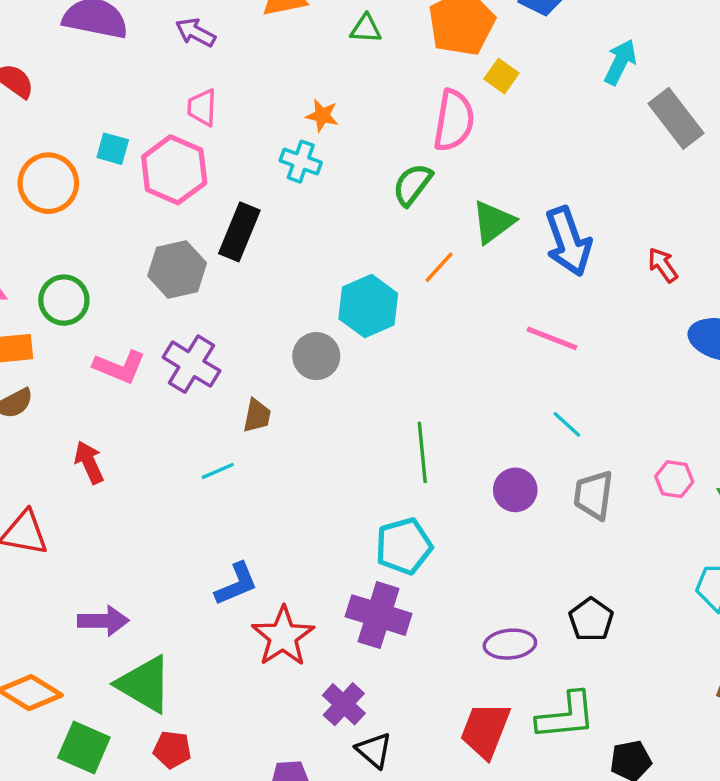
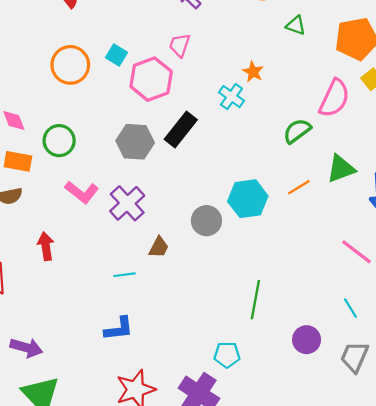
cyan pentagon: (404, 546) -> (227, 355), size x0.7
blue L-shape: (236, 584) -> (119, 329), moved

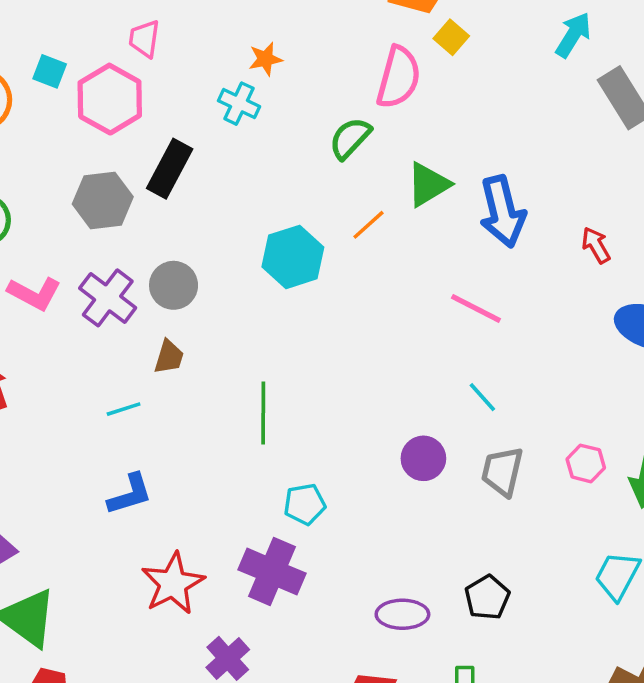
orange star: (253, 72) -> (265, 59), turned -30
gray circle: (206, 221) -> (174, 285), moved
green line: (255, 300) -> (263, 413), moved

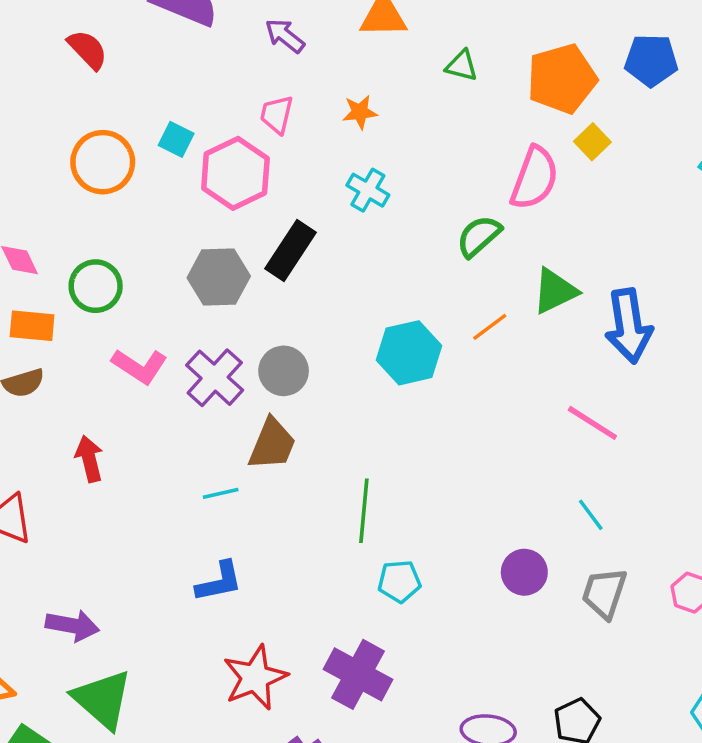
orange star: (265, 59) -> (360, 112), moved
brown trapezoid: (169, 357) -> (272, 444), size x1.5
cyan pentagon: (305, 504) -> (399, 581), moved

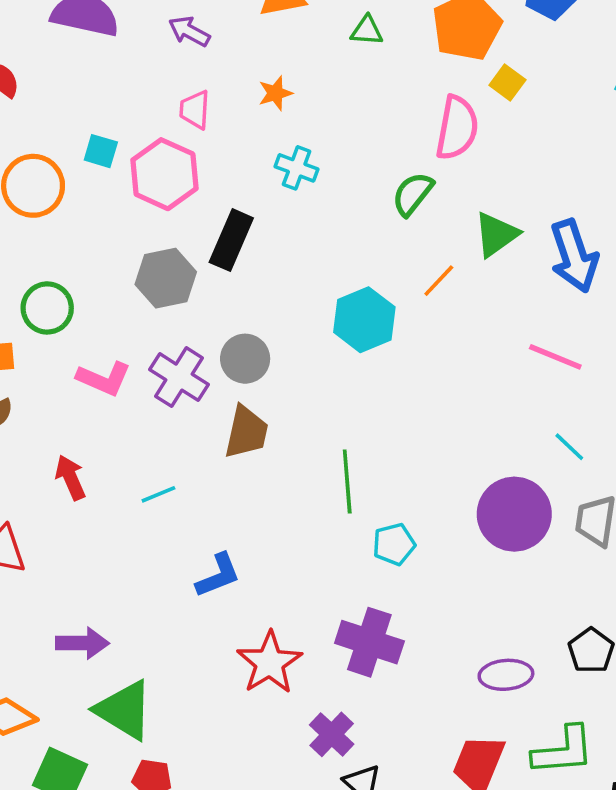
cyan line: (221, 493) -> (158, 494), moved
purple circle: (524, 572) -> (514, 514), size x1.6

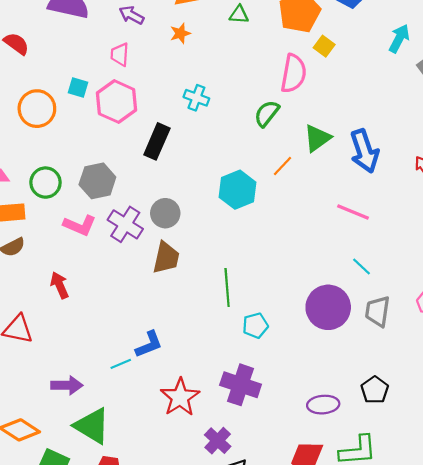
orange star: (275, 93) -> (180, 33), moved
pink trapezoid: (195, 110) -> (120, 54), moved
gray hexagon: (166, 278) -> (97, 181), moved
cyan line: (158, 494) -> (121, 364), moved

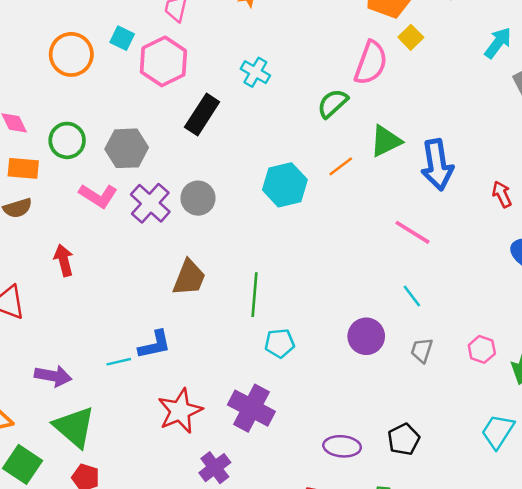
brown trapezoid: (166, 258) -> (189, 278), moved
purple circle: (328, 307) -> (366, 336), size x0.7
gray trapezoid: (378, 311) -> (422, 350), size x0.7

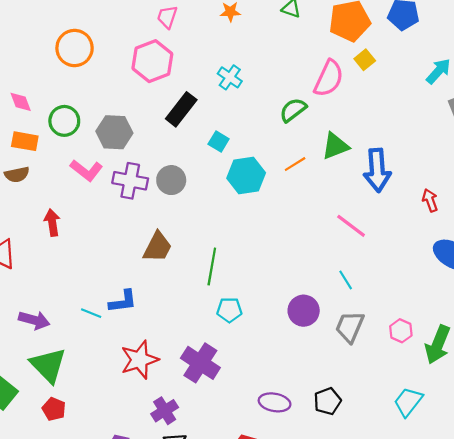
cyan square: (122, 38) -> (219, 141), moved
purple cross: (150, 203) -> (130, 181), turned -36
gray trapezoid: (422, 350) -> (350, 327), size x1.5
cyan line: (119, 362) -> (91, 313), turned 30

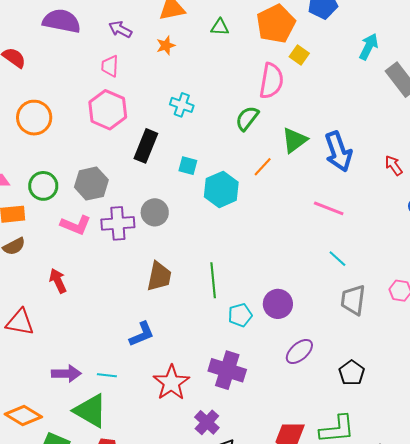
purple circle: (304, 311) -> (278, 304), moved
cyan line: (91, 313) -> (107, 375), moved
purple ellipse: (275, 402) -> (299, 351), moved, turned -36

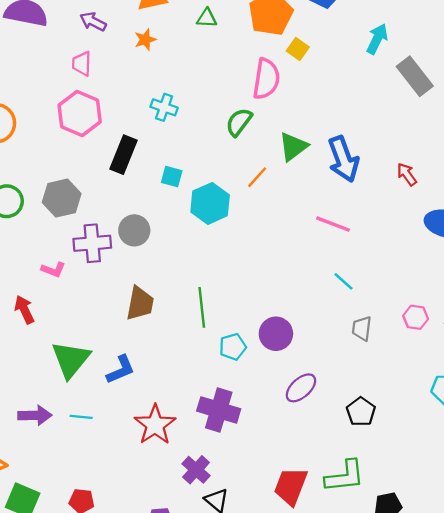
pink L-shape: (76, 225) -> (53, 270), moved, size x0.7
gray trapezoid: (353, 300) -> (362, 328), size x0.7
green triangle: (90, 411) -> (71, 359), moved, turned 39

